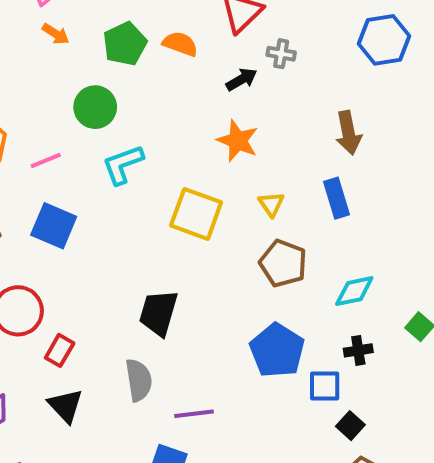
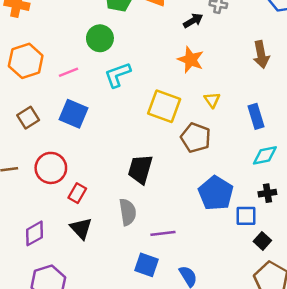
blue rectangle: (337, 198) -> (256, 116), moved
brown pentagon: (283, 263) -> (196, 138), moved

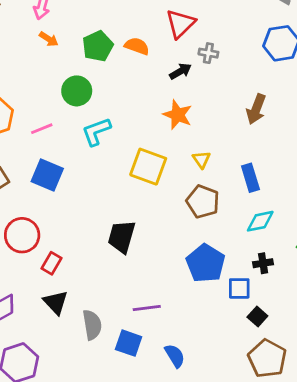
brown arrow: (261, 55) -> (256, 109), turned 32
brown pentagon: (196, 138) -> (203, 202), moved
gray semicircle: (128, 212) -> (92, 325), moved

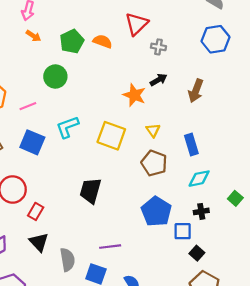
black arrow: (180, 71) -> (158, 80), moved
cyan L-shape: (96, 132) -> (67, 127), moved

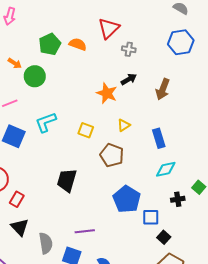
orange arrow: (33, 36) -> (15, 63), moved
yellow triangle: (153, 130) -> (124, 125), turned 32
yellow square: (111, 136) -> (86, 130), size x0.6
brown pentagon: (154, 163) -> (112, 155), moved
black cross: (201, 211) -> (178, 199), moved

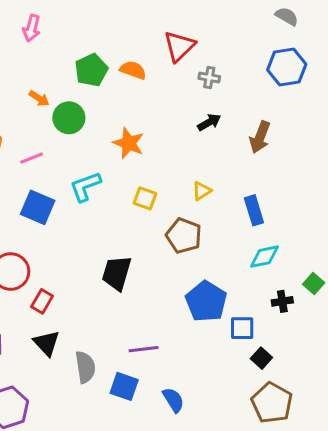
orange star: (107, 93) -> (129, 143), moved

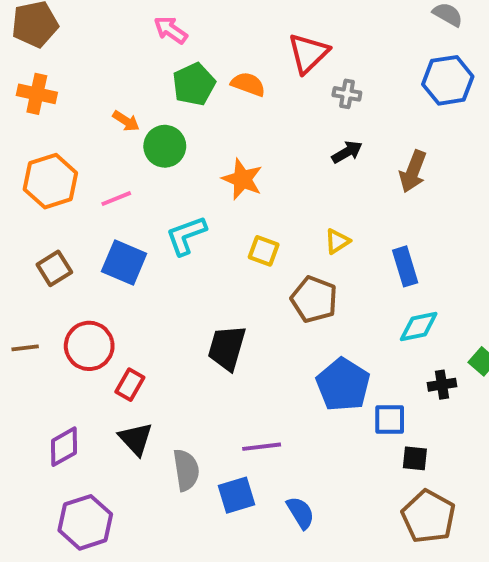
pink arrow: (32, 28) -> (171, 30), moved, turned 110
black square: (261, 358) -> (415, 458), turned -36
blue square: (124, 386) -> (236, 495), turned -36

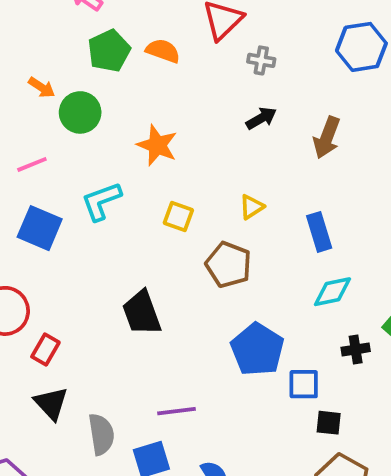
black trapezoid: (227, 348) -> (142, 313), turned -36

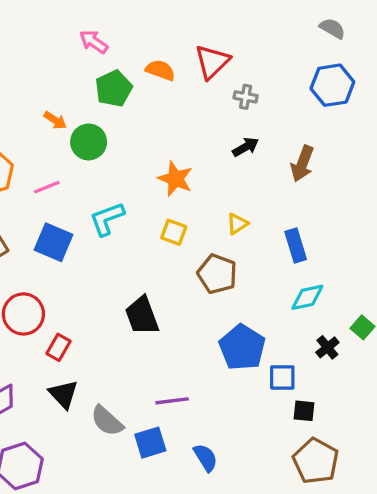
orange semicircle: (163, 51) -> (160, 70), moved
orange star: (157, 145) -> (175, 179), moved
black cross: (356, 349) -> (327, 347), turned -30
gray semicircle: (101, 434) -> (107, 421), turned 141

